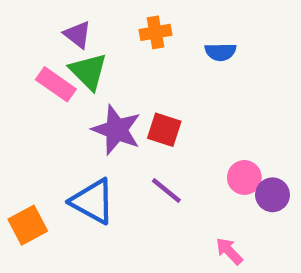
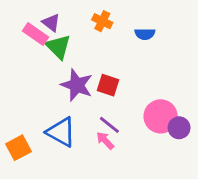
orange cross: (156, 32) -> (102, 21), turned 36
pink rectangle: (56, 84) -> (36, 34), moved
pink circle: (244, 177) -> (161, 116), size x1.5
pink arrow: (229, 251) -> (105, 141), moved

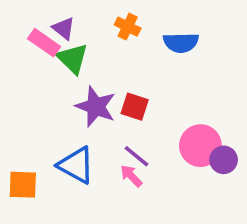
blue semicircle: (145, 34) -> (181, 43), size x1.4
orange square: (18, 148) -> (23, 185), turned 30

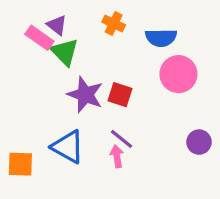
pink circle: (200, 146) -> (178, 74), moved
pink arrow: (131, 176) -> (117, 156), turned 35

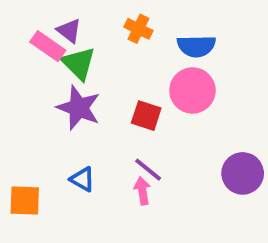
pink circle: (178, 74) -> (192, 90), moved
purple star: (85, 95) -> (79, 108), moved
purple circle: (199, 142) -> (243, 173), size x1.4
blue triangle: (68, 147) -> (83, 179), size x0.6

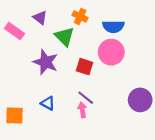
pink rectangle: (48, 46) -> (14, 31), moved
green triangle: (79, 63) -> (65, 37), moved

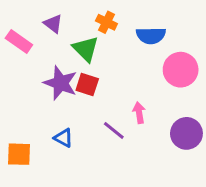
pink circle: (111, 52) -> (181, 70), moved
red square: (85, 67) -> (87, 84), moved
pink arrow: (82, 110) -> (139, 113), moved

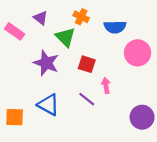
red square: (87, 84) -> (87, 64), moved
purple circle: (186, 133) -> (142, 117), moved
blue triangle: (63, 138) -> (48, 105), size x1.5

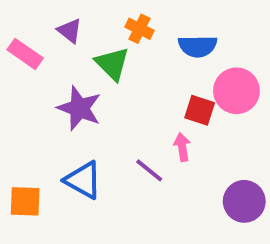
red square: (87, 64) -> (200, 110), moved

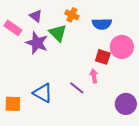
purple star: (79, 108) -> (37, 43), moved

